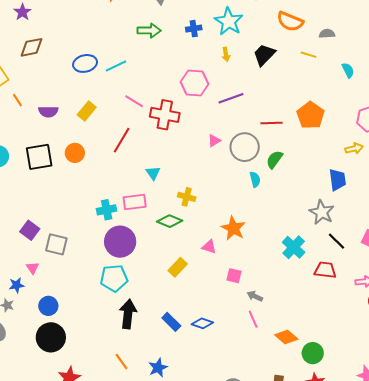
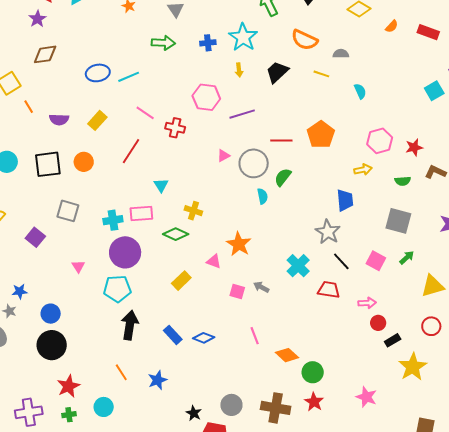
red cross: (165, 115) -> (175, 128), size x0.7
gray square: (56, 244) -> (68, 211), moved
pink triangle: (33, 268) -> (78, 266), moved
gray arrow: (255, 296) -> (261, 287), moved

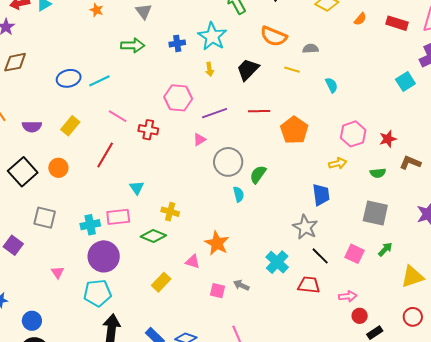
red line: (281, 141) -> (259, 111), moved
pink triangle: (223, 156) -> (199, 140), moved
black square: (48, 164) -> (23, 172), turned -32

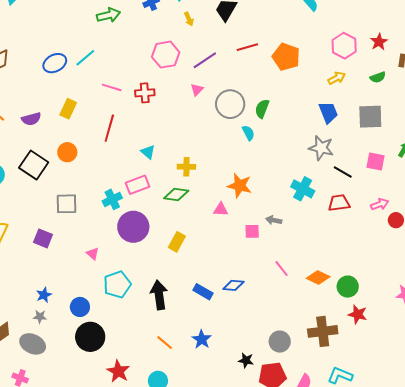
gray square: (375, 213) -> (370, 117), moved
yellow rectangle: (161, 282) -> (177, 242), moved
cyan pentagon: (97, 293) -> (117, 285), moved

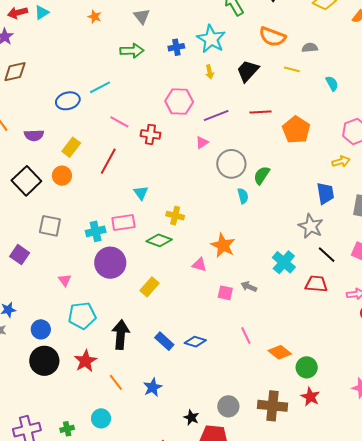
blue ellipse: (55, 63) -> (68, 101), moved
yellow rectangle: (68, 109) -> (71, 147), moved
red star: (118, 371) -> (85, 361), moved

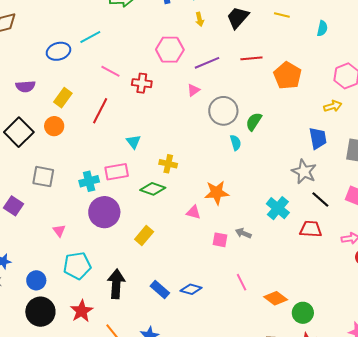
cyan semicircle: (332, 83) -> (322, 28), turned 42
orange star: (223, 245) -> (217, 193), turned -30

